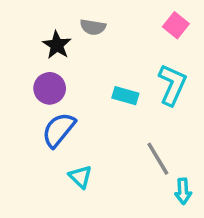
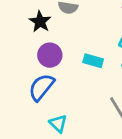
purple circle: (50, 88) -> (50, 55), moved

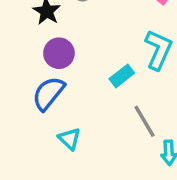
cyan rectangle: (93, 61) -> (122, 76), moved, turned -54

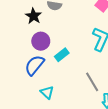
cyan rectangle: (122, 76) -> (62, 55), moved

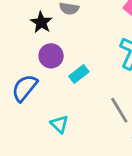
blue semicircle: (35, 65) -> (25, 88), moved

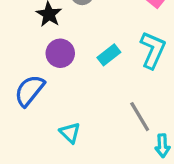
cyan rectangle: (79, 74) -> (109, 55), moved

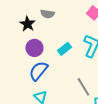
blue semicircle: (29, 91) -> (38, 71), moved

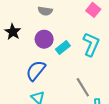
black star: (27, 24) -> (13, 32), moved
purple circle: (34, 48) -> (44, 39), moved

